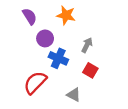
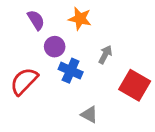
red square: (90, 70) -> (135, 85), moved, size x1.6
red semicircle: (35, 83) -> (24, 81), moved

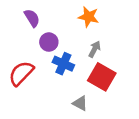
orange star: (80, 19) -> (89, 17), moved
red square: (135, 85) -> (102, 77), moved

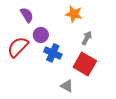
gray arrow: (95, 49) -> (87, 38), moved
red semicircle: (21, 73) -> (18, 47), moved

